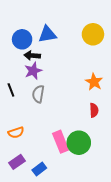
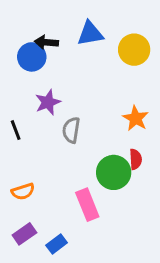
blue triangle: (47, 34) -> (90, 34), moved
black arrow: (32, 56) -> (46, 42), moved
gray semicircle: (38, 94) -> (71, 130), moved
green circle: (79, 143) -> (114, 172), moved

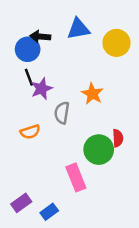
orange star: (136, 118) -> (92, 94), moved
black line: (16, 130) -> (29, 77), moved
orange semicircle: (23, 191) -> (30, 132), moved

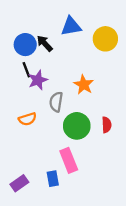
black arrow: (40, 37) -> (45, 43), moved, turned 42
green circle: (99, 150) -> (77, 126), moved
blue rectangle: (49, 212) -> (53, 179), moved, turned -63

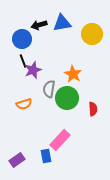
black arrow: (45, 43) -> (39, 25), moved, turned -63
green circle: (77, 126) -> (67, 98), moved
pink rectangle: (69, 160) -> (60, 140), turned 65

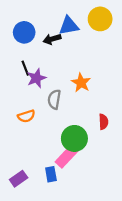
black arrow: (39, 25) -> (52, 39), moved
yellow circle: (92, 34) -> (100, 19), moved
blue circle: (22, 39) -> (24, 32), moved
green circle: (67, 98) -> (74, 138), moved

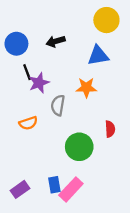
blue triangle: (69, 26) -> (98, 56), moved
blue circle: (24, 32) -> (16, 44), moved
orange star: (81, 83) -> (86, 88), turned -30
pink rectangle: (67, 156) -> (71, 189), moved

